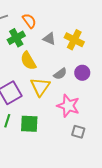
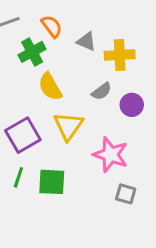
gray triangle: (49, 39) -> (86, 41), moved
yellow cross: (74, 40) -> (120, 55), turned -30
gray semicircle: (60, 74) -> (102, 91), moved

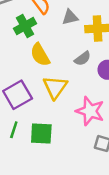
gray triangle: (86, 41) -> (70, 17), turned -36

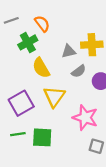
gray triangle: (70, 17) -> (69, 51), moved
green line: (14, 130) -> (18, 134), turned 64

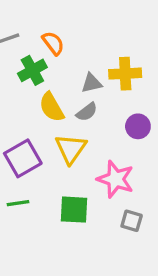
gray semicircle: (79, 71) -> (87, 112), moved
green square: (42, 137) -> (74, 210), moved

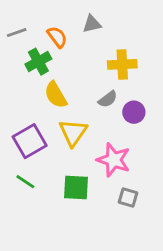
gray triangle: (92, 83) -> (92, 24), moved
gray semicircle: (87, 112) -> (108, 99), moved
green line: (18, 203) -> (25, 182), turned 42

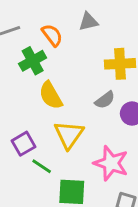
purple square: (30, 141) -> (24, 144), size x0.7
green line: (25, 182) -> (42, 166), moved

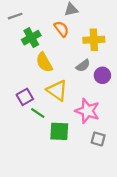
orange semicircle: (52, 35) -> (61, 29), moved
yellow triangle: (69, 135) -> (57, 90), turned -30

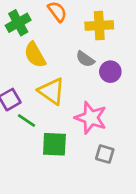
gray semicircle: (83, 66) -> (85, 59), turned 72

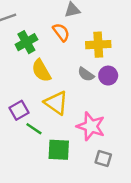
purple circle: (110, 72) -> (108, 76), moved

